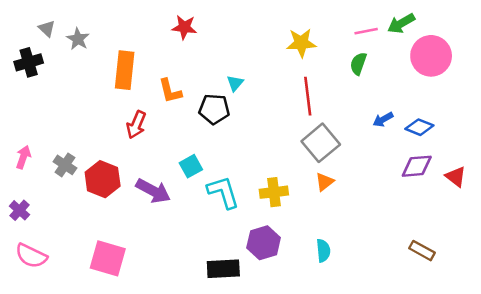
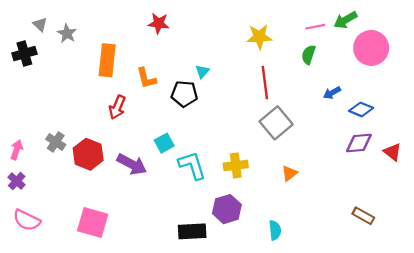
blue arrow: (383, 119) -> (332, 93), moved
pink arrow: (23, 157) -> (17, 150), moved
orange triangle: (325, 182) -> (290, 173), moved
cyan semicircle: (323, 251) -> (275, 230), moved

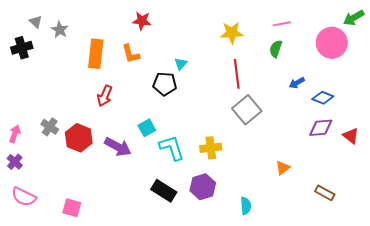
green arrow: (345, 20) -> (354, 18), moved
orange L-shape: (146, 78) -> (131, 54), moved
orange triangle: (290, 173) -> (283, 168), moved
pink square: (93, 222) -> (72, 208), moved, size x0.7
black rectangle: (192, 231) -> (164, 191), moved, turned 35

